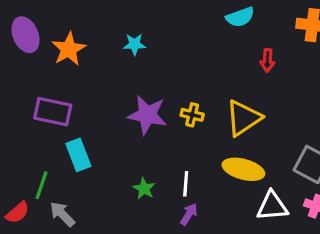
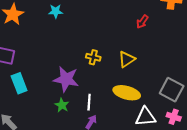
red arrow: (267, 60) -> (142, 22), turned 32
purple star: (147, 115) -> (66, 79), moved
yellow triangle: (243, 118) -> (127, 59), size x0.7

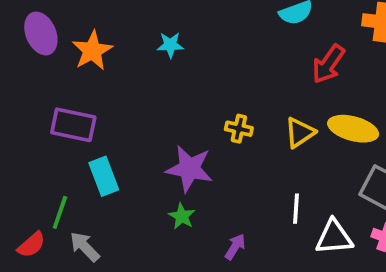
red arrow: (142, 22) -> (328, 64), size x1.5
yellow ellipse: (127, 93) -> (353, 129), moved
white line: (89, 102) -> (296, 209), moved

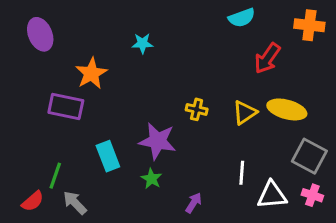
orange star: (92, 51) -> (91, 73), moved
cyan rectangle: (104, 176) -> (108, 156), moved

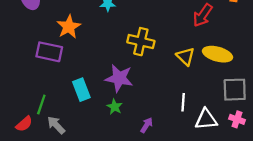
yellow cross: (197, 109) -> (141, 42), moved, size x1.6
yellow triangle: (245, 112) -> (185, 56), turned -42
gray square: (309, 156) -> (235, 90), turned -30

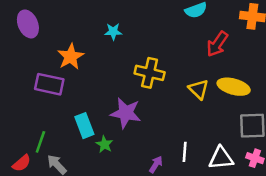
white line: (183, 102) -> (185, 152), moved
green star: (115, 107) -> (104, 144), moved

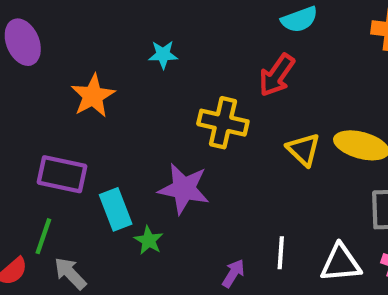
red arrow: (217, 44) -> (277, 75), moved
purple rectangle: (49, 84) -> (62, 174), moved

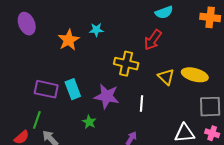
orange star: (93, 96) -> (69, 40), moved
cyan rectangle: (116, 209) -> (73, 89), moved
white line: (281, 253) -> (141, 104), moved

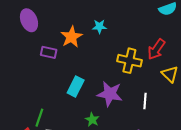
red arrow: (153, 40) -> (156, 49), moved
purple rectangle: (46, 89) -> (49, 52), moved, size x0.7
cyan rectangle: (73, 89) -> (76, 87), turned 48

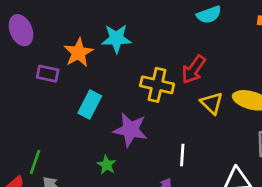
cyan star: (99, 26) -> (116, 39), size x1.5
cyan rectangle: (76, 87) -> (90, 104), moved
white line: (145, 101) -> (182, 155), moved

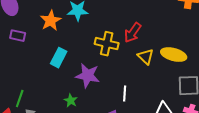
purple rectangle: (48, 74) -> (18, 36), moved

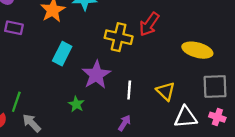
yellow triangle: (146, 57) -> (166, 91), moved
purple star: (88, 76) -> (96, 75), turned 30
white line: (125, 94) -> (129, 90), moved

